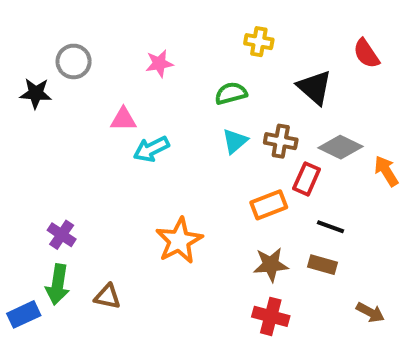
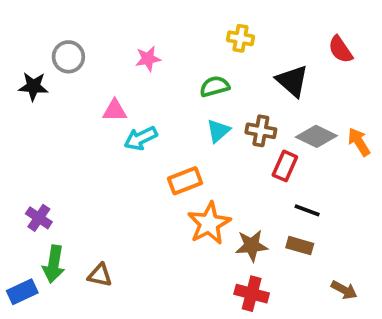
orange arrow: (386, 171) -> (359, 142), moved
orange rectangle: (269, 205) -> (185, 181), moved
purple cross: (62, 235) -> (39, 218), moved
orange star: (179, 241) -> (209, 223), moved

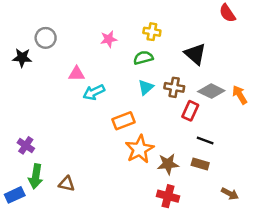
yellow cross: (241, 38) -> (152, 32), moved
red semicircle: (340, 49) -> (227, 13), moved
pink star: (148, 59) -> (109, 39), moved

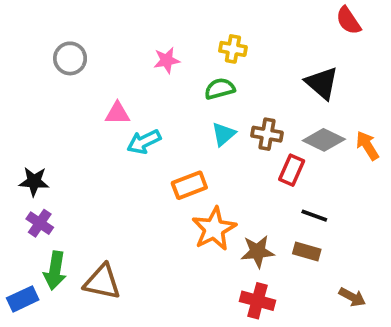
black triangle: (195, 54) -> (322, 83), moved
black star: (22, 58) -> (34, 181), moved
brown triangle: (67, 184) -> (102, 282), size x1.5

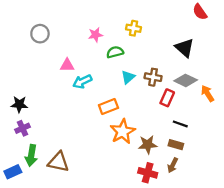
green semicircle: (220, 89) -> (115, 52), moved
orange arrow: (367, 146) -> (207, 93), moved
purple cross: (40, 223) -> (23, 128), turned 32
brown arrow: (352, 297) -> (173, 165), moved, turned 88

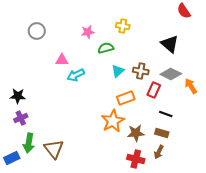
orange rectangle: (108, 107) -> (126, 98), moved
brown triangle: (58, 162) -> (54, 149), turned 40

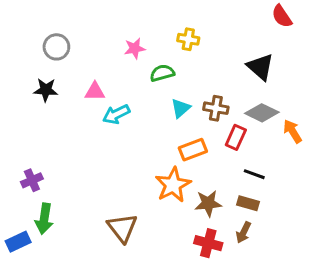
black star: (18, 96) -> (46, 90), moved
brown triangle: (54, 149) -> (122, 228), moved

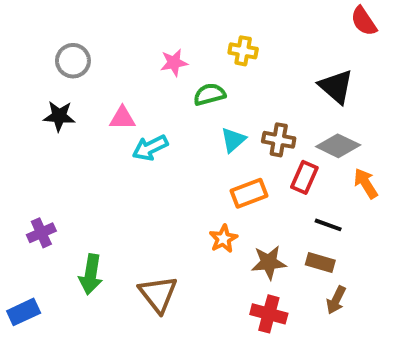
orange arrow: (293, 131) -> (366, 183), moved
orange star: (173, 185) -> (223, 239), size x0.6
green arrow: (44, 219) -> (91, 274), moved
brown arrow: (243, 232) -> (336, 300), moved

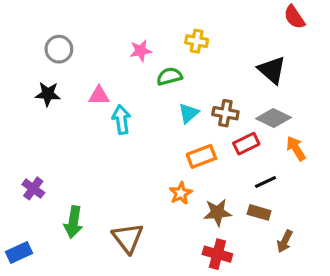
cyan arrow: (150, 148) -> (121, 120), turned 108
red rectangle: (304, 177) -> (246, 144), turned 40
black line: (328, 225) -> (265, 182), turned -45
purple cross: (41, 233) -> (33, 188), turned -30
brown arrow: (336, 300) -> (285, 241), moved

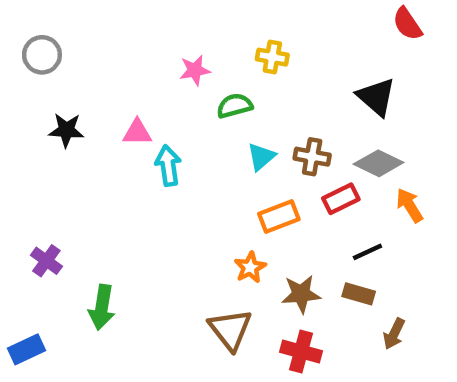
gray circle: (59, 49) -> (42, 55), moved
brown triangle: (128, 238) -> (230, 329), moved

